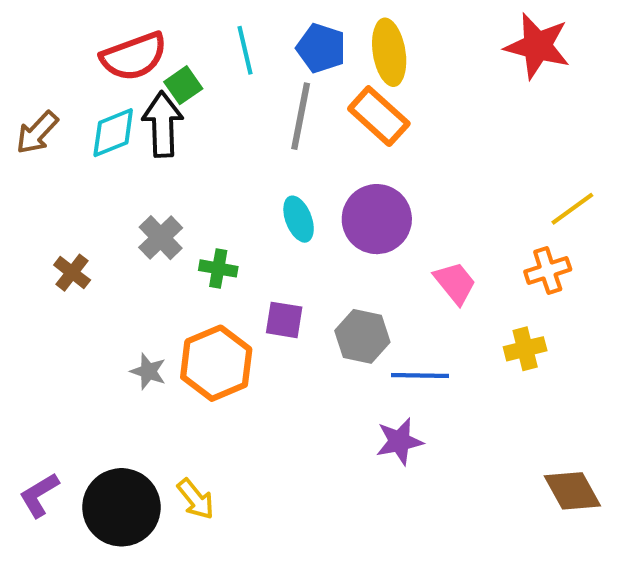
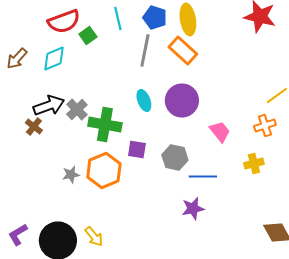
black arrow: (163, 124) -> (49, 106), moved, turned 72
green cross: (218, 268) -> (105, 124), size x1.8
gray star: (148, 371) -> (71, 174), turned -30

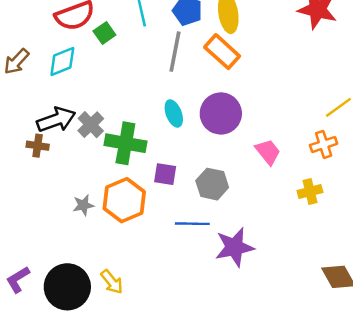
brown cross: (34, 126) -> (38, 146), turned -30
blue line: (203, 176) -> (192, 224), moved
purple star: (193, 208) -> (234, 247), size x1.4

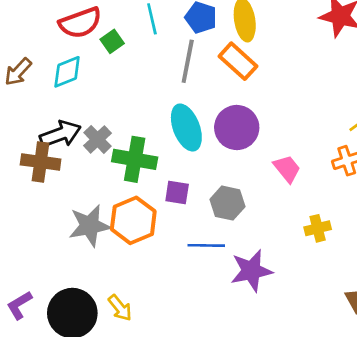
cyan ellipse: (174, 113) -> (186, 128), size x1.6
brown cross: (38, 146) -> (41, 162), size x1.6
yellow cross: (310, 191) -> (318, 228), moved
gray star: (83, 205) -> (90, 226), size x1.8

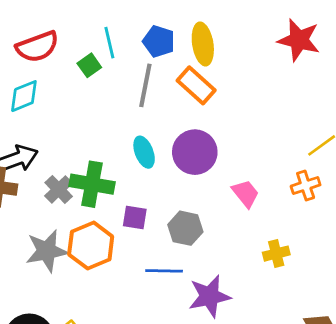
green square: (112, 41) -> (89, 65), moved
cyan ellipse: (186, 128) -> (144, 152), size x0.7
gray cross: (98, 139) -> (59, 189), moved

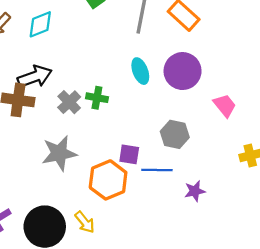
green cross: (92, 184) -> (97, 98), size x0.6
purple square: (135, 218) -> (129, 154), moved
orange hexagon: (91, 246) -> (108, 180), moved
purple star: (209, 296) -> (195, 191), size x0.6

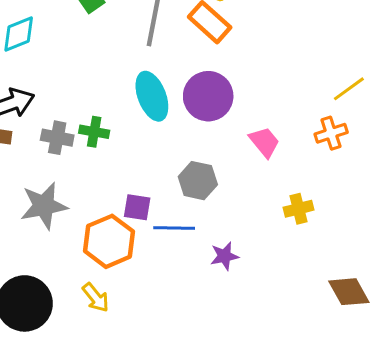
cyan ellipse: (140, 71) -> (152, 96), size x1.4
gray cross: (69, 102) -> (57, 138), turned -35
yellow arrow: (85, 222) -> (96, 298), moved

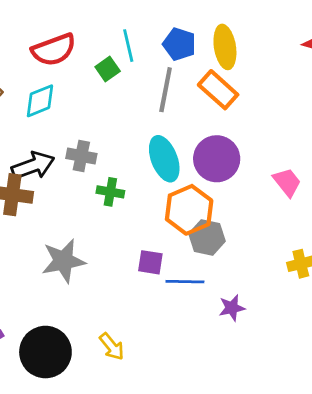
gray cross: (57, 138) -> (81, 156), moved
pink trapezoid: (264, 142) -> (287, 182), moved
orange hexagon: (109, 241) -> (189, 210), moved

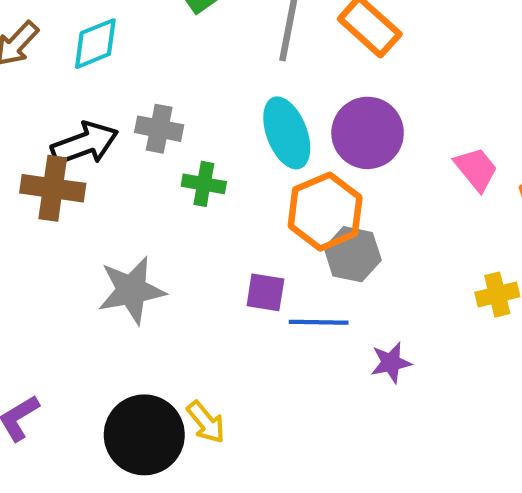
black circle: (45, 352) -> (144, 435), moved

